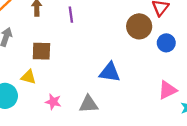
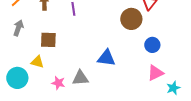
blue circle: (166, 43) -> (152, 45), moved
gray triangle: (89, 104) -> (80, 78), moved

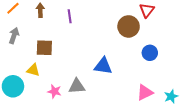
pink triangle: (155, 73) -> (145, 92), moved

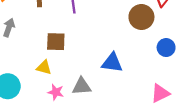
brown square: (44, 48) -> (56, 42), moved
yellow triangle: (33, 70) -> (44, 67), moved

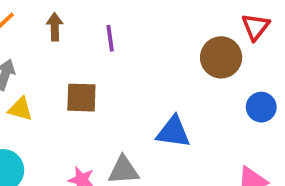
yellow triangle: (44, 67) -> (20, 109), moved

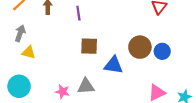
brown circle: (221, 57) -> (140, 47), moved
brown square: (81, 98) -> (89, 46), moved

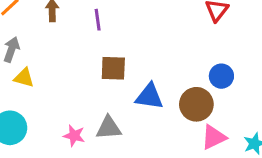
brown circle: (140, 47) -> (196, 104), moved

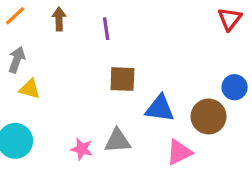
pink triangle: (214, 137) -> (179, 152), moved

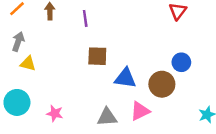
gray triangle: (118, 141) -> (107, 117), moved
pink star: (82, 149) -> (55, 113), moved

